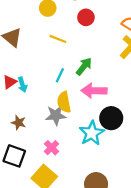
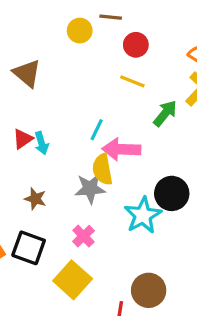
yellow line: (58, 39) -> (132, 81), moved
green arrow: (84, 66) -> (165, 113), moved
pink arrow: (94, 91) -> (121, 149), moved

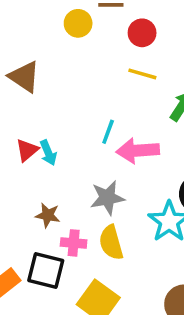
yellow semicircle: (102, 169) -> (111, 243), moved
pink cross: (83, 236) -> (74, 243), moved, turned -35

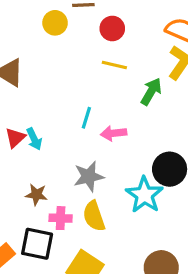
pink arrow: (138, 151) -> (114, 133), size x0.7

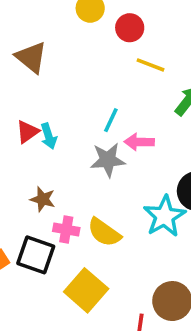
red circle: (112, 28) -> (130, 28), moved
gray star: (89, 176) -> (108, 160), moved
yellow semicircle: (94, 216) -> (104, 232), turned -44

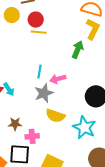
yellow line: (151, 65) -> (39, 32), moved
cyan star: (165, 216) -> (84, 127), moved
yellow semicircle: (104, 232) -> (55, 116), moved

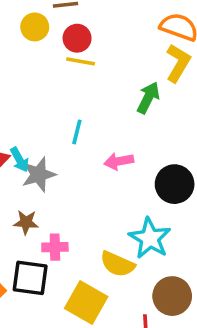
pink arrow: (58, 79) -> (119, 161), moved
gray star: (44, 93) -> (39, 174), moved
yellow semicircle: (55, 116) -> (117, 264), moved

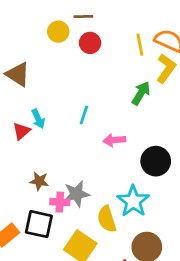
yellow line: (81, 61) -> (140, 45), moved, turned 65
cyan arrow: (19, 160) -> (38, 119), moved
gray star: (39, 174) -> (76, 194), moved
yellow semicircle: (117, 264) -> (107, 219), turned 44

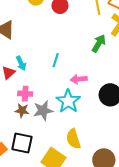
gray star: (76, 194) -> (43, 111), moved
cyan star: (133, 201) -> (68, 101), moved
pink cross: (60, 202) -> (25, 94), moved

